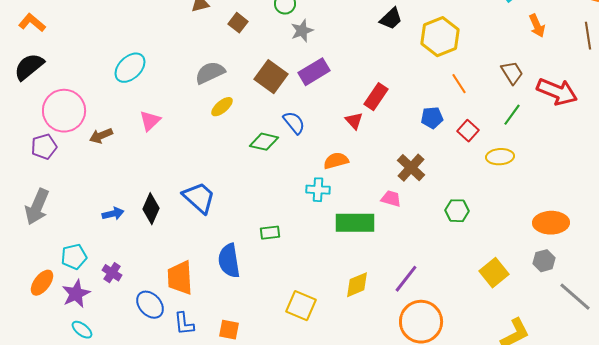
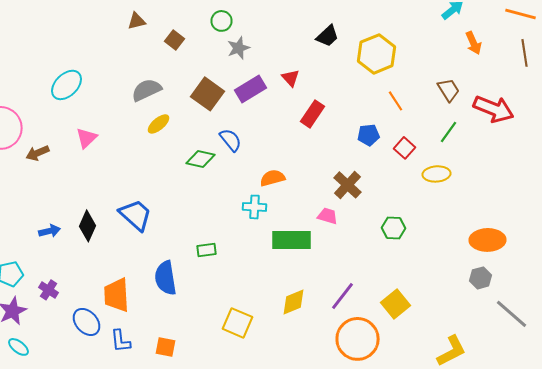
red triangle: (354, 121) -> (290, 78), moved
yellow square: (494, 273) -> (396, 304), moved

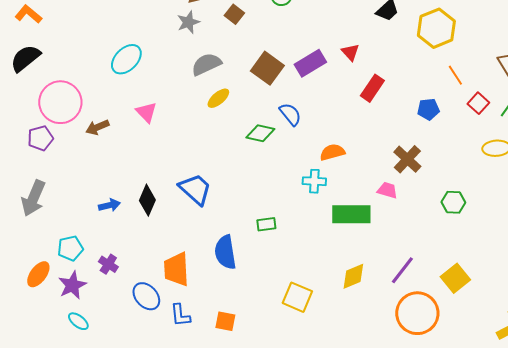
gray star: (238, 48) -> (188, 22), moved
pink triangle: (86, 138) -> (146, 112), turned -30
red square: (404, 148) -> (478, 103), moved

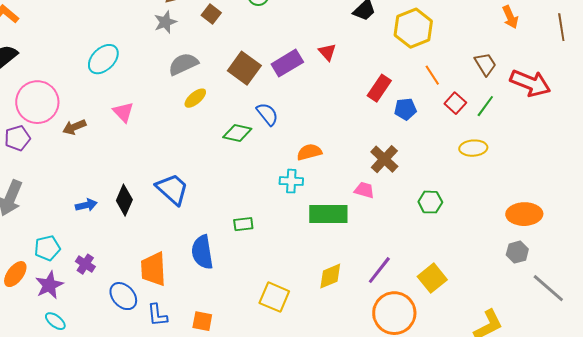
red rectangle: (372, 88) -> (379, 88), moved

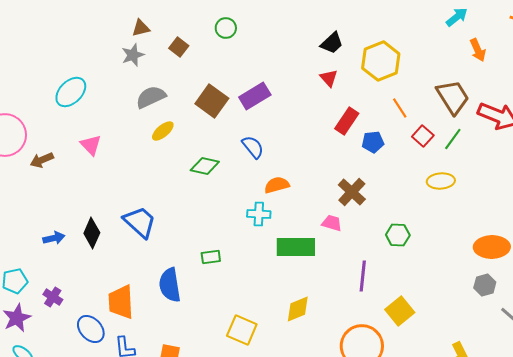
red triangle: (327, 52) -> (329, 78), moved
brown trapezoid: (485, 64) -> (453, 97), size x1.5
blue semicircle: (267, 114) -> (253, 147), moved
purple line: (379, 270) -> (363, 276), moved, turned -32

